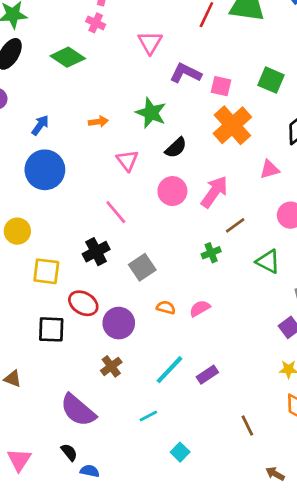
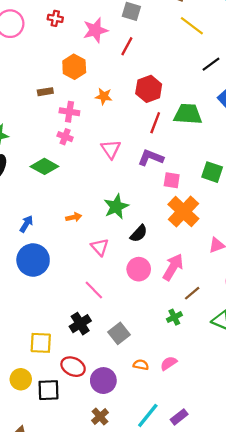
purple L-shape: (186, 73) -> (151, 158), moved
green star: (151, 113) -> (116, 207), turned 30
yellow circle: (17, 231) -> (21, 379), moved

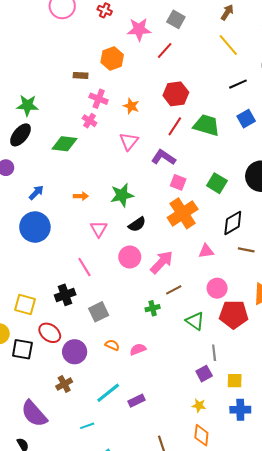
orange star: (104, 96) -> (131, 106), moved
green diamond: (44, 166) -> (65, 144), turned -35

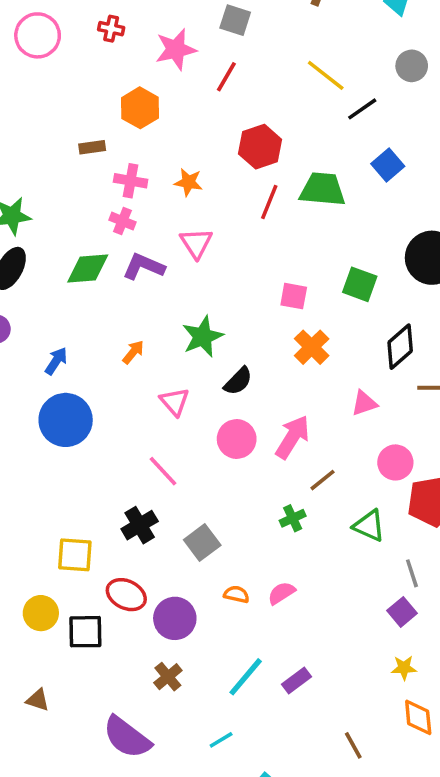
yellow line: (228, 45) -> (326, 75), moved
purple L-shape: (164, 157) -> (144, 267), moved
orange arrow: (81, 196) -> (133, 352), turned -40
orange cross: (183, 213) -> (312, 347), size x0.7

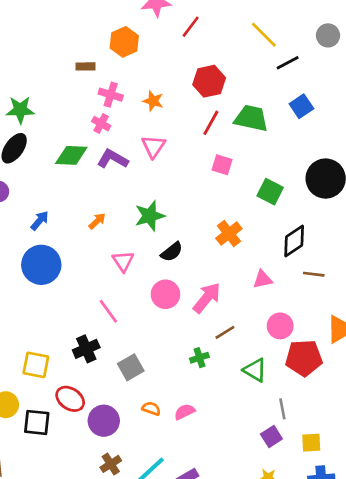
pink square: (294, 296) -> (222, 165), moved
brown cross: (168, 677) -> (111, 464), moved

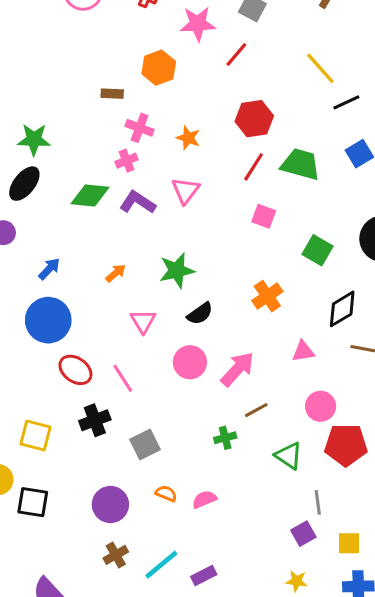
pink cross: (101, 124) -> (127, 161), turned 36
red ellipse: (70, 399) -> (75, 370), moved

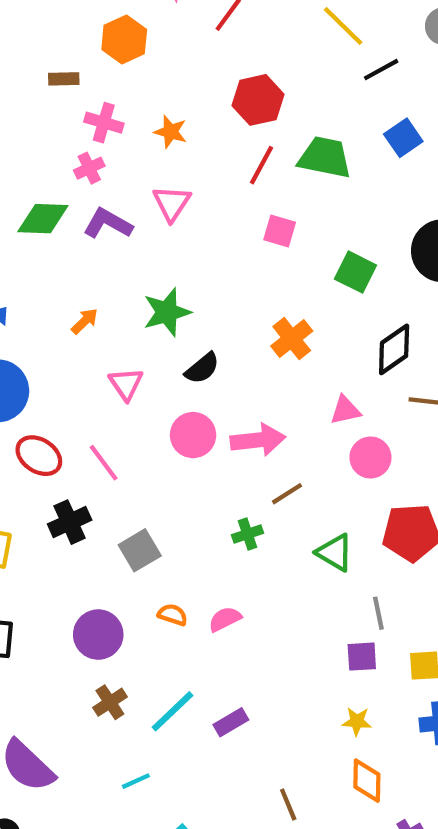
pink arrow: (237, 369) -> (258, 440), turned 45
pink circle: (321, 406) -> (370, 457), moved
purple square: (303, 534) -> (362, 657), turned 30

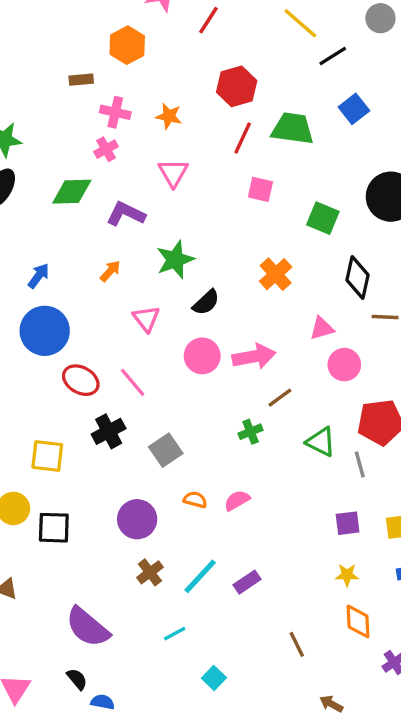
purple L-shape: (108, 223) -> (126, 214), moved
black diamond: (394, 349) -> (357, 277), turned -39
gray line: (378, 613) -> (360, 464), moved

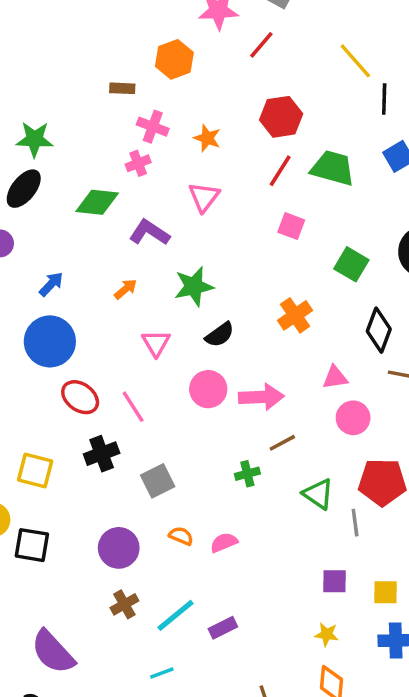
black line: (333, 56) -> (384, 99), turned -64
cyan line: (175, 634) -> (162, 673), moved

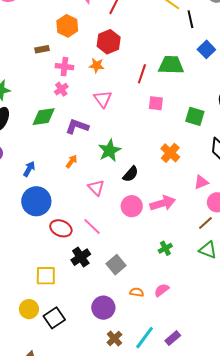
red hexagon: (281, 117) -> (109, 42), moved
brown line: (282, 443) -> (205, 223), moved
black square: (32, 545) -> (54, 318), turned -30

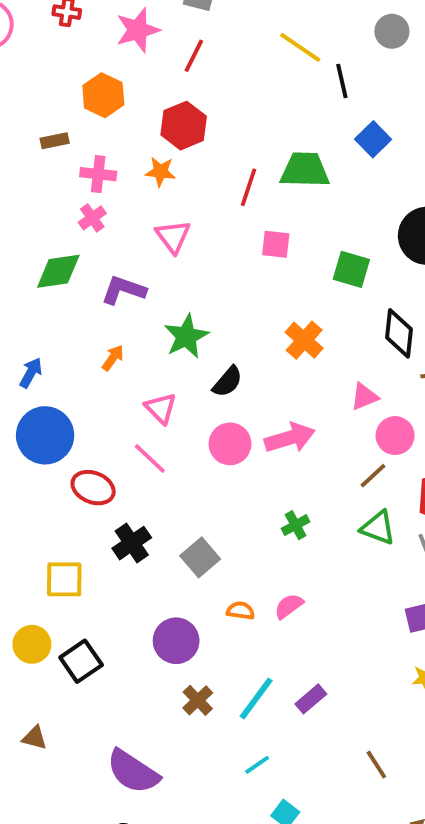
pink line: (92, 226) -> (150, 459), moved

